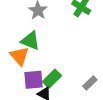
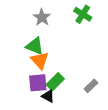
orange triangle: (19, 56) -> (40, 60), moved

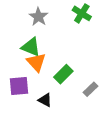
green rectangle: (55, 82) -> (63, 74), moved
purple square: (38, 83) -> (19, 86), moved

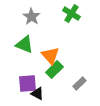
orange triangle: (36, 62) -> (50, 56), moved
purple square: (19, 86) -> (27, 84), moved

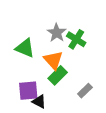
green cross: (71, 14) -> (76, 39), moved
gray star: (31, 17) -> (57, 33), moved

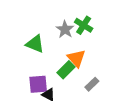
green cross: (76, 39) -> (84, 25), moved
orange triangle: (53, 60) -> (76, 58), moved

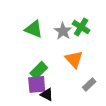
green triangle: (35, 44) -> (34, 29), moved
green rectangle: (66, 70) -> (39, 70), moved

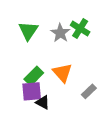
green triangle: (34, 29) -> (28, 31), turned 42
orange triangle: (74, 59) -> (62, 73), moved

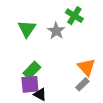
green cross: (80, 29) -> (74, 16), moved
orange triangle: (62, 73) -> (86, 67), moved

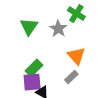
orange triangle: (86, 67) -> (76, 56), moved
gray rectangle: (82, 84) -> (71, 77), moved

